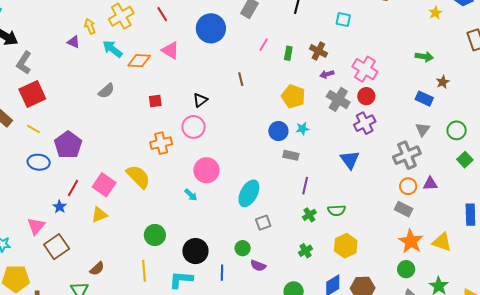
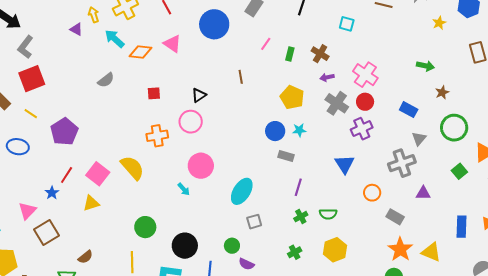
blue rectangle: (424, 99) -> (409, 110), moved
green circle: (457, 130) -> (454, 128), moved, size x1.4
blue ellipse: (39, 162) -> (18, 147), moved
orange circle: (408, 186) -> (372, 193), moved

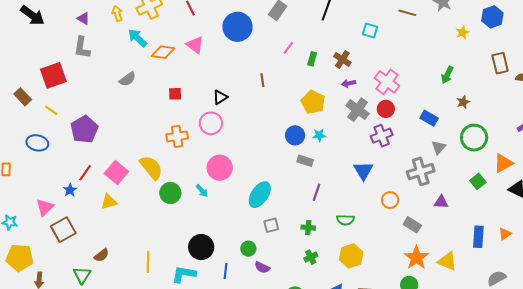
purple triangle: (76, 29) -> (83, 18), moved
gray L-shape: (26, 47) -> (82, 47), moved, turned -30
green arrow: (425, 66) -> (447, 75), turned 102
green cross: (301, 217) -> (308, 228), moved, turned 32
green circle: (145, 227) -> (170, 193), moved

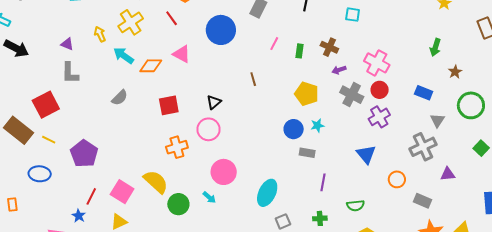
red square: (175, 94) -> (169, 105), size x1.5
brown rectangle: (23, 97) -> (18, 130), size x1.6

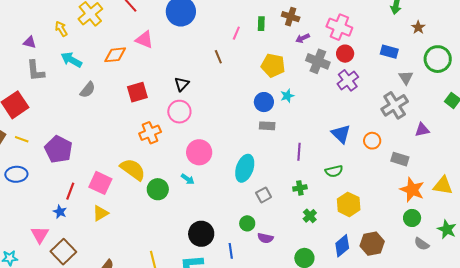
pink line: (274, 44) -> (236, 33), moved
cyan arrow: (124, 56) -> (71, 60), moved
gray rectangle: (307, 153) -> (267, 126), moved
blue triangle: (366, 154) -> (341, 134), moved

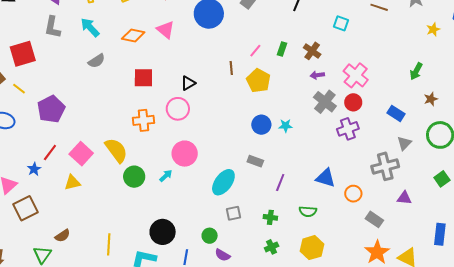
yellow pentagon: (273, 65) -> (259, 81), moved
gray rectangle: (267, 126) -> (255, 161), moved
blue triangle: (341, 134) -> (326, 178), turned -45
cyan arrow: (188, 179) -> (166, 176), turned -96

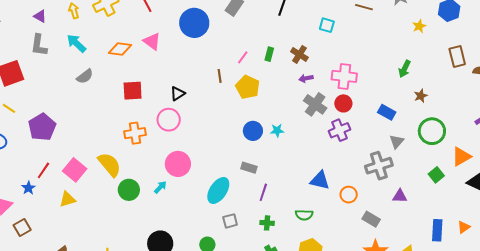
pink cross: (356, 75) -> (344, 76), turned -30
purple line: (280, 183) -> (263, 192), moved
brown square: (26, 208) -> (22, 227), size x0.7

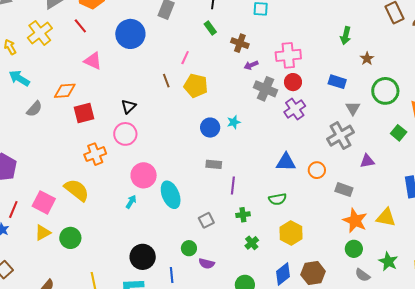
orange diamond: (120, 49) -> (65, 91), moved
green rectangle: (269, 54) -> (210, 28), moved, turned -40
green circle: (129, 190) -> (70, 238), moved
cyan ellipse: (218, 190) -> (171, 195), moved, turned -44

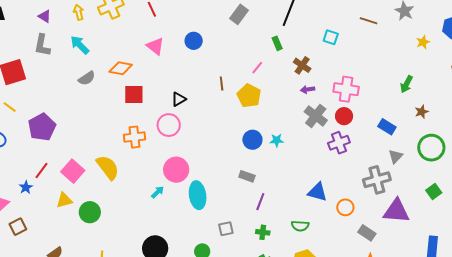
blue circle: (130, 34) -> (194, 41), moved, size x0.6
pink line: (185, 58) -> (257, 68), moved
purple triangle: (367, 161) -> (396, 211), size x1.8

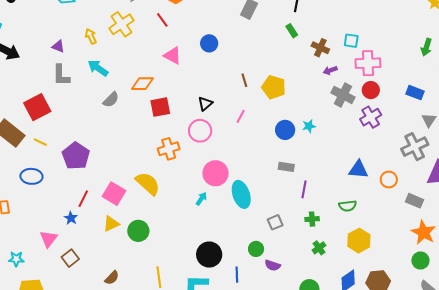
cyan square: (331, 37) -> (351, 41), moved
pink line: (257, 68) -> (241, 116), moved

